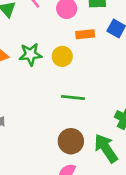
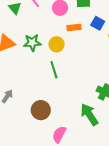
green line: (73, 97) -> (54, 70), moved, turned 66
brown circle: (71, 141) -> (41, 110), moved

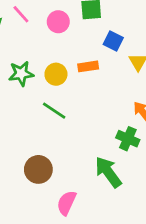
orange rectangle: (74, 28) -> (88, 66), moved
green line: (54, 70) -> (54, 111), turned -36

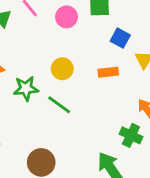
orange rectangle: (88, 66) -> (108, 72), moved
green star: (21, 74) -> (26, 88), moved

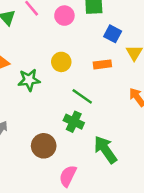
green line: (59, 105) -> (82, 96), moved
green cross: (131, 135) -> (74, 122), moved

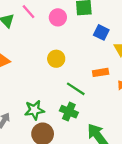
orange rectangle: (102, 64) -> (101, 72), moved
green star: (29, 80) -> (34, 110), moved

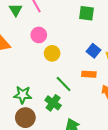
pink circle: (58, 17) -> (39, 35), moved
blue square: (101, 32) -> (93, 51), moved

